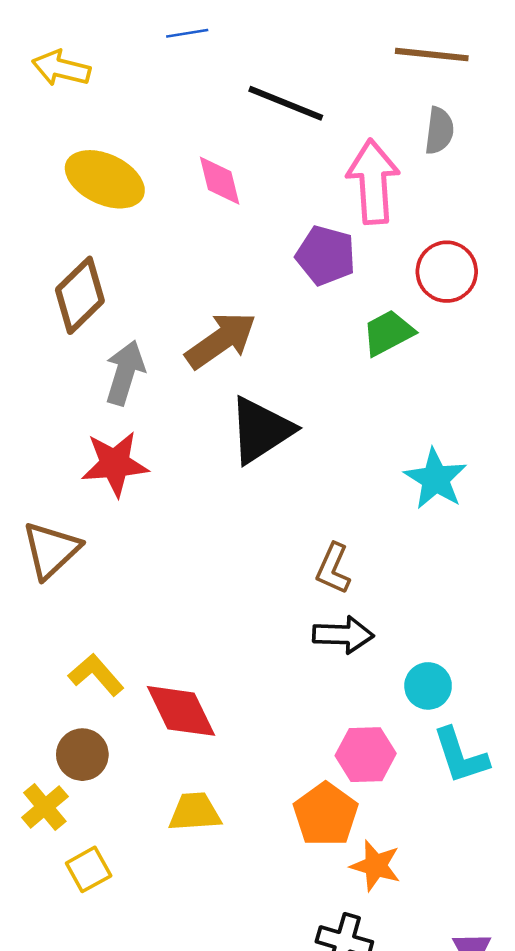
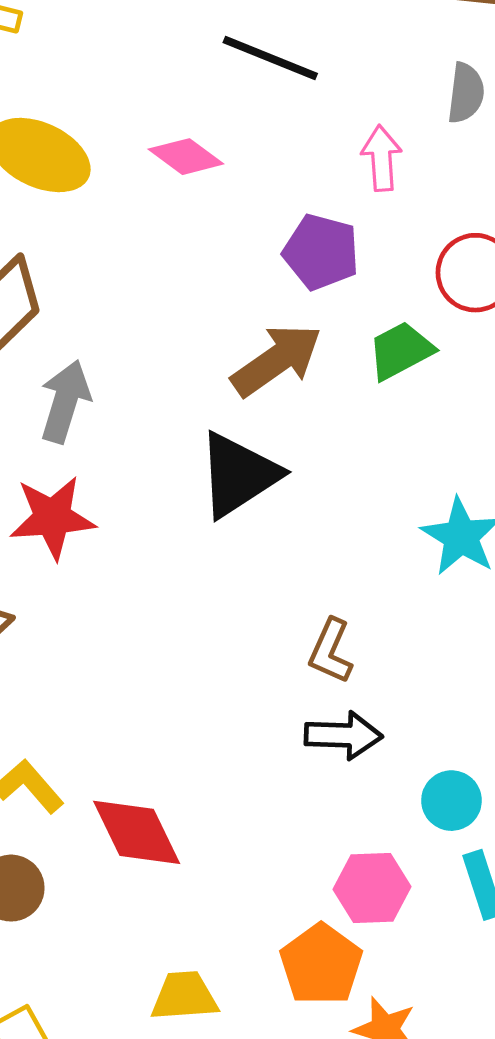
pink diamond: (220, 181) -> (186, 157), turned -40
pink arrow: (373, 182) -> (382, 158), size x0.6
brown arrow: (221, 340) -> (277, 360), moved
yellow trapezoid: (195, 812) -> (184, 996), moved

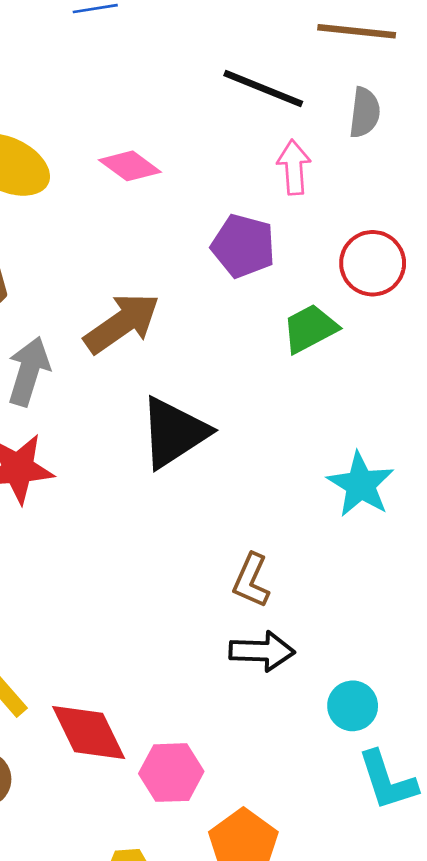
black line: (270, 58) -> (263, 89), moved
brown arrow: (277, 360) -> (122, 323), moved
pink hexagon: (372, 888) -> (171, 773), moved

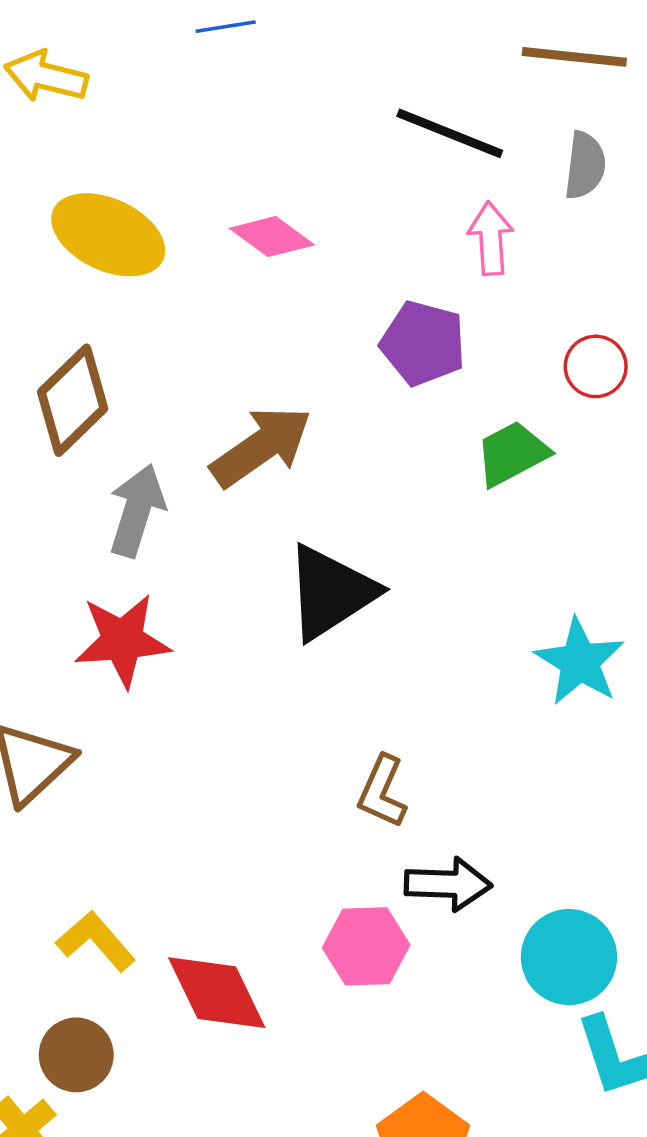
red circle: (373, 263) -> (596, 366), size x0.7
brown L-shape: (251, 581) -> (382, 792), moved
cyan circle: (353, 706) -> (569, 957), size x1.4
pink hexagon: (171, 773) -> (366, 946), moved

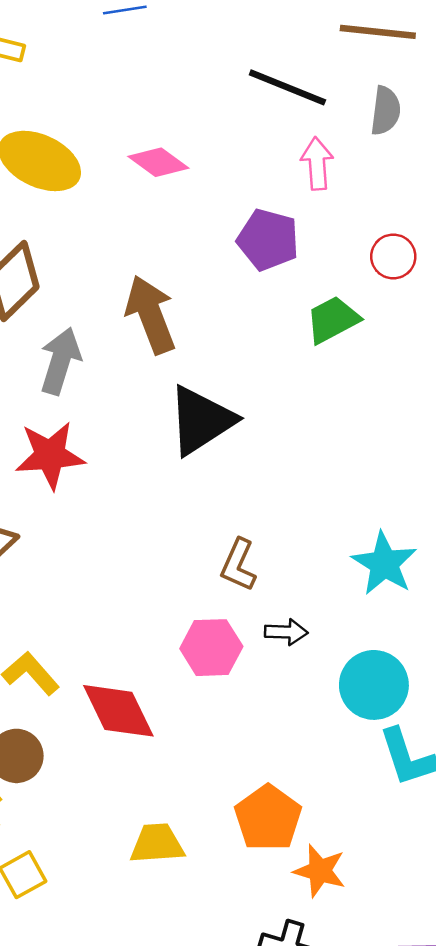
brown arrow: (261, 446) -> (151, 315), turned -76
cyan star: (580, 662) -> (384, 564), moved
black arrow: (448, 884) -> (286, 632), size x0.7
pink hexagon: (366, 946) -> (211, 648), moved

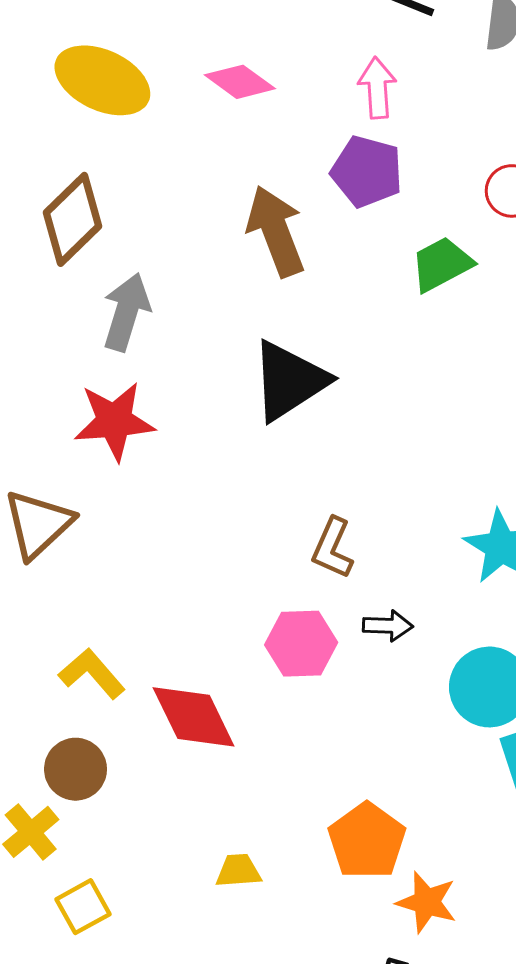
pink arrow: (317, 164) -> (377, 88), moved
brown arrow: (151, 315) -> (276, 231), moved
yellow trapezoid: (157, 844) -> (238, 871), size x0.7

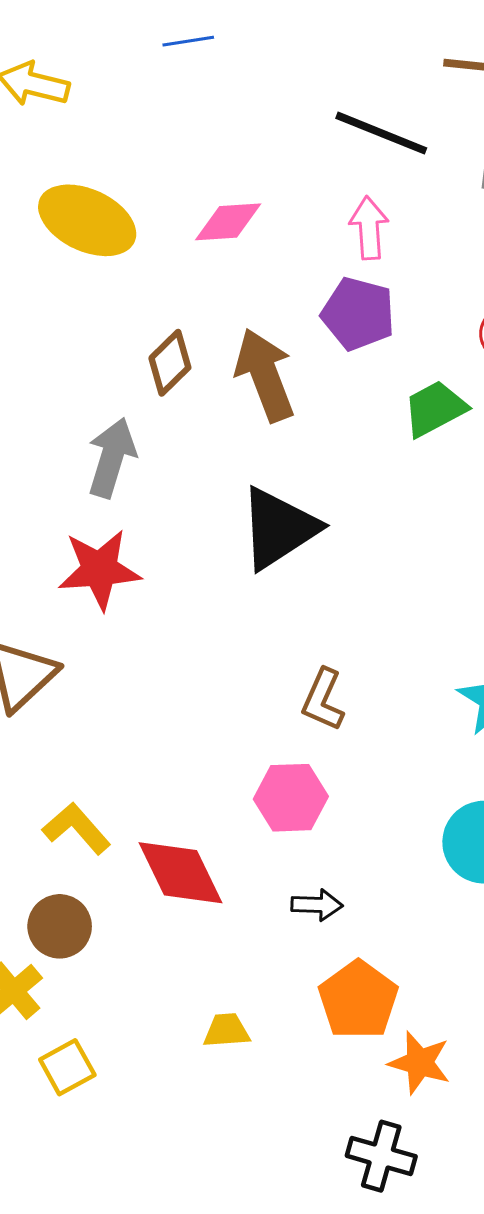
pink diamond: (240, 82) -> (228, 222), turned -40
brown diamond: (73, 219) -> (170, 363), moved, size x0.7
black arrow: (388, 626) -> (317, 905), moved

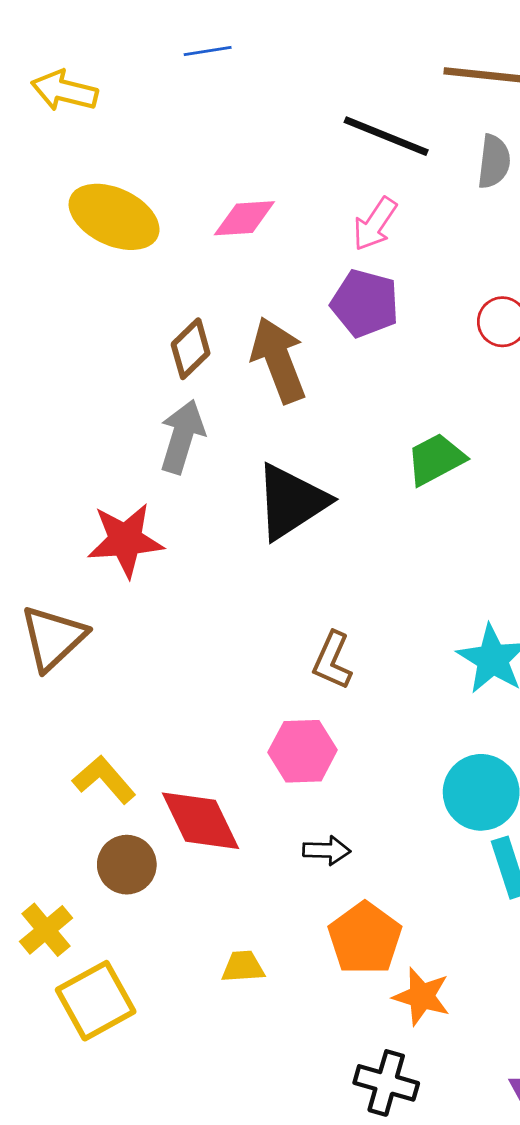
pink arrow: (369, 228) -> (375, 224), turned -142
green trapezoid: (435, 409) -> (436, 459), moved
gray arrow: (112, 458) -> (182, 437), moved
brown circle: (60, 926) -> (127, 865), moved
yellow square: (67, 1067) -> (96, 1001), size x1.5

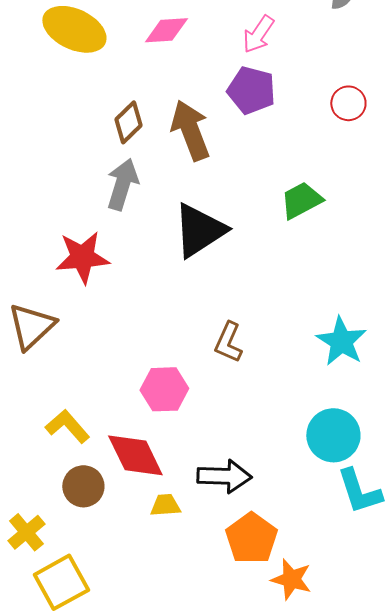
pink hexagon: (303, 751) -> (164, 389), moved
black arrow: (327, 850) -> (224, 476), size x1.6
yellow trapezoid: (243, 967) -> (165, 505), moved

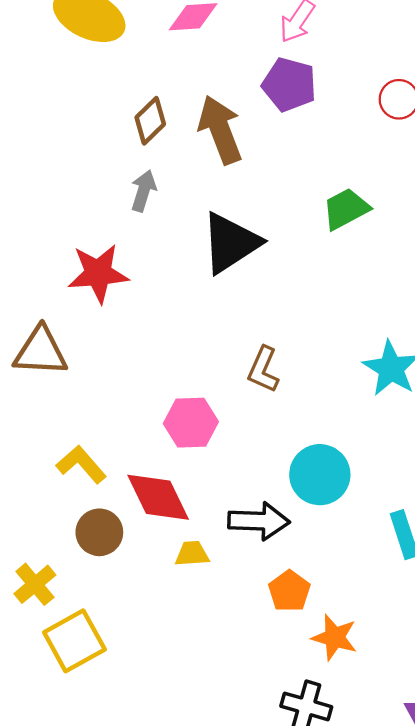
gray arrow: (122, 184) -> (143, 191), size x0.7
brown triangle: (31, 326) -> (41, 351), turned 46
cyan circle: (333, 435) -> (320, 475), moved
orange pentagon: (251, 538) -> (289, 591), size x0.7

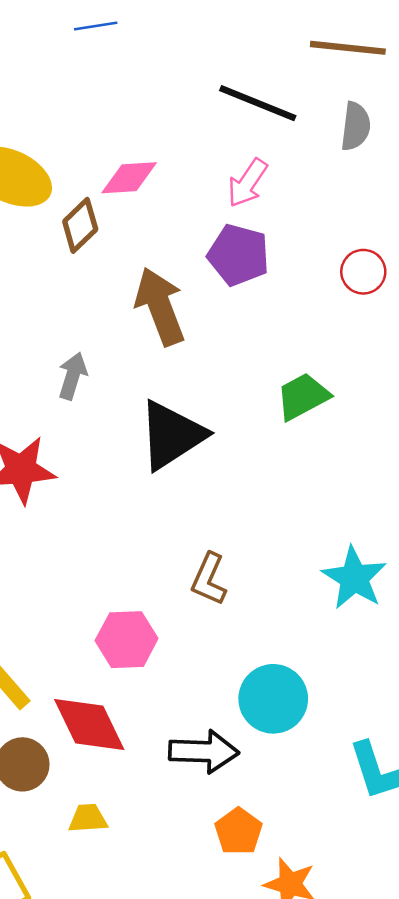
brown diamond: (150, 121) -> (80, 225), moved
yellow trapezoid: (192, 554) -> (88, 818), moved

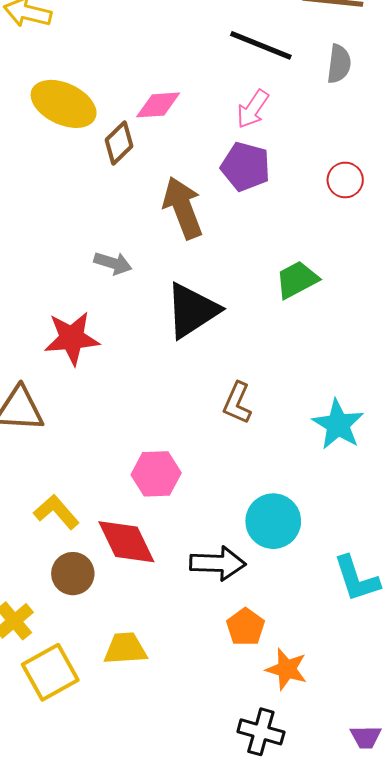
gray arrow: (73, 376) -> (113, 263), turned 90
brown L-shape: (209, 579) -> (237, 403), moved
yellow trapezoid: (88, 818) -> (125, 649), moved, size x1.4

